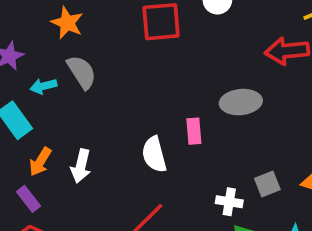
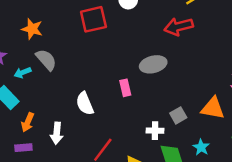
white semicircle: (154, 154) -> (85, 104), moved
white arrow: (81, 166) -> (57, 133), moved
purple rectangle: (29, 199) -> (23, 148), turned -49

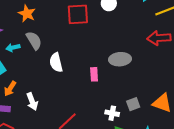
red arrow: (179, 27) -> (159, 38), moved
white semicircle: (85, 104) -> (56, 62), moved
white arrow: (57, 133) -> (32, 101), turned -36

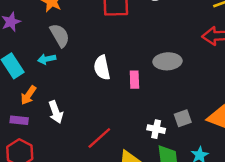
cyan arrow: (13, 48) -> (47, 59), moved
white semicircle: (56, 62) -> (102, 68), moved

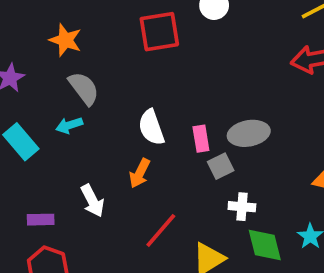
gray ellipse: (167, 61) -> (249, 133), moved
orange arrow: (28, 95) -> (140, 173), moved
gray square: (183, 118) -> (221, 166), moved

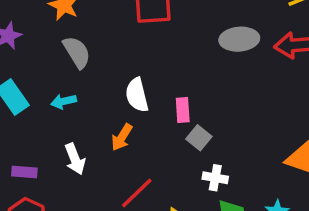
cyan arrow: (69, 125) -> (64, 101), moved
gray ellipse: (249, 133) -> (239, 39), moved
gray square: (221, 166) -> (199, 138), turned -30

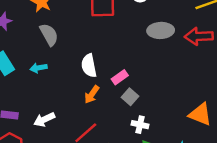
pink rectangle: (183, 110) -> (120, 77), turned 56
orange arrow: (122, 137) -> (92, 95), moved
white arrow: (75, 159) -> (44, 120), moved, turned 84

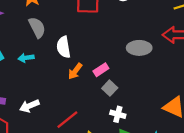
gray ellipse: (161, 30) -> (139, 48), moved
white semicircle: (89, 66) -> (64, 47), moved
orange arrow: (92, 95) -> (75, 71), moved

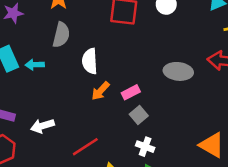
gray semicircle: (37, 27) -> (61, 35), turned 35
cyan arrow: (26, 58) -> (35, 65), moved

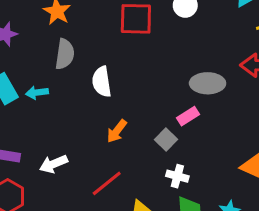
orange arrow: (100, 91) -> (117, 131), moved
pink rectangle: (131, 92) -> (188, 116), moved

